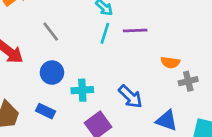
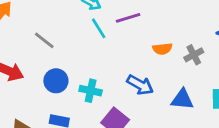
cyan line: (105, 33) -> (99, 28), turned -35
orange semicircle: (170, 62) -> (162, 49), moved
cyan cross: (82, 90) -> (91, 91), turned 30

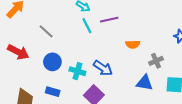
gray cross: (194, 55) -> (156, 61), moved
blue arrow: (140, 85) -> (103, 68), moved

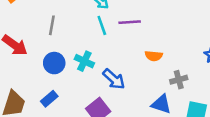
gray line: (46, 31) -> (52, 25), turned 49
cyan cross: (77, 71) -> (84, 61), moved
blue rectangle: (53, 92) -> (49, 99), turned -64

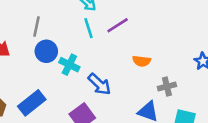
purple line: (130, 22) -> (118, 25), turned -30
blue circle: (54, 63) -> (46, 51), moved
blue rectangle: (49, 99) -> (32, 103), size x1.5

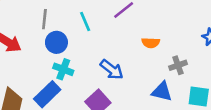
cyan line: (88, 28) -> (85, 22), moved
cyan cross: (69, 65) -> (63, 69), moved

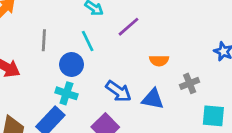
blue circle: (56, 42) -> (72, 64), moved
blue triangle: (162, 92) -> (153, 99), moved

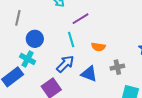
cyan line: (88, 41) -> (71, 40), moved
blue arrow: (118, 91) -> (65, 64), turned -90

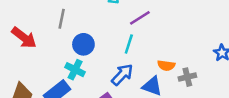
cyan line: (71, 40) -> (129, 44), turned 35
orange semicircle: (98, 47) -> (166, 65), moved

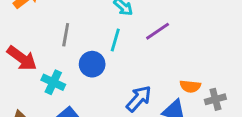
cyan line: (129, 44) -> (115, 40), moved
cyan cross: (75, 70) -> (53, 82), moved

